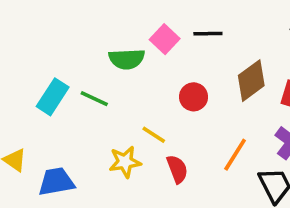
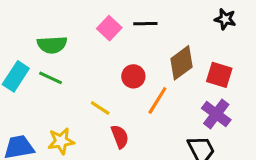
green semicircle: (127, 59) -> (52, 45), moved
orange line: (235, 155) -> (157, 100), moved
yellow star: (125, 162) -> (61, 141), moved

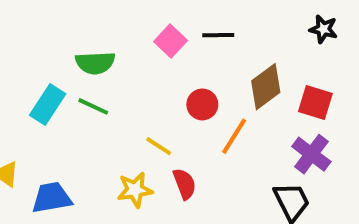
yellow star: (61, 141) -> (135, 190), moved

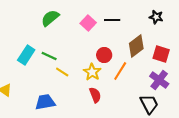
black star: (323, 29) -> (156, 17), moved
green semicircle: (95, 63) -> (50, 18), moved, turned 144
yellow line: (159, 146) -> (62, 72), moved
yellow star: (135, 190) -> (92, 72), moved, turned -30
blue trapezoid: (52, 198) -> (45, 102), moved

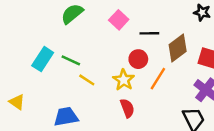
black line: (112, 20) -> (149, 33), moved

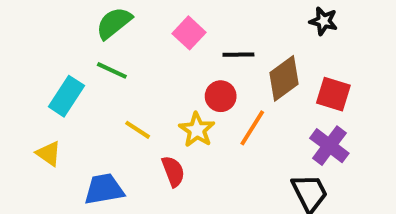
green line: (71, 60) -> (112, 70), moved
yellow triangle: (17, 102) -> (49, 154), moved
red semicircle: (127, 108) -> (173, 171), moved

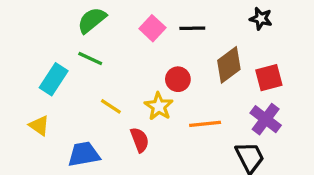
black line: (238, 55) -> (192, 28), moved
red square: (333, 94) -> (269, 78), turned -32
orange line: (252, 128) -> (205, 124), moved, turned 52

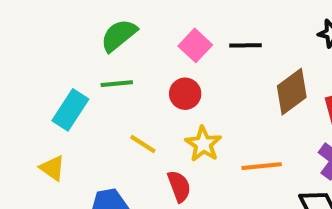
green line: (90, 58) -> (117, 84), turned -30
red circle: (178, 79) -> (185, 94), moved

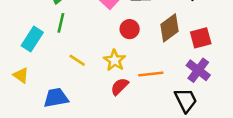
green line: (117, 84) -> (61, 23), turned -72
red circle: (185, 94) -> (130, 29), moved
red semicircle: (179, 186) -> (120, 86), moved, turned -114

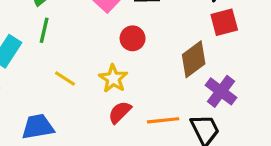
brown diamond: (170, 28) -> (194, 59), moved
red square: (201, 38) -> (224, 22), moved
orange line: (151, 74) -> (163, 120), moved

